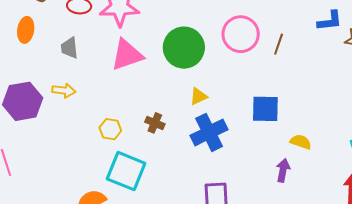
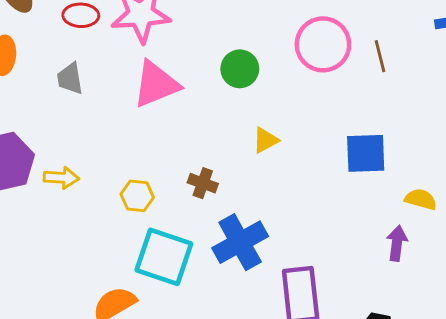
brown line: (279, 44) -> (380, 56), turned -30
green circle: (184, 48) -> (240, 69), size x0.6
yellow arrow: (64, 90) -> (61, 178), moved
blue cross: (209, 132) -> (240, 242), moved

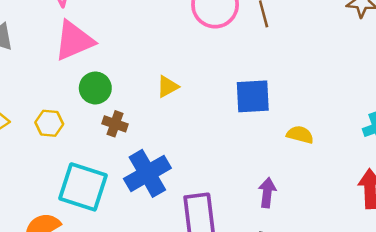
green circle: (240, 69) -> (95, 88), moved
yellow hexagon: (137, 196) -> (49, 123), moved
purple arrow: (397, 243) -> (267, 193), moved

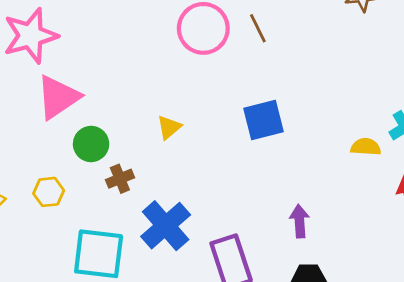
brown cross: (115, 124) -> (120, 179), turned -30
yellow semicircle: (300, 135) -> (366, 147), moved

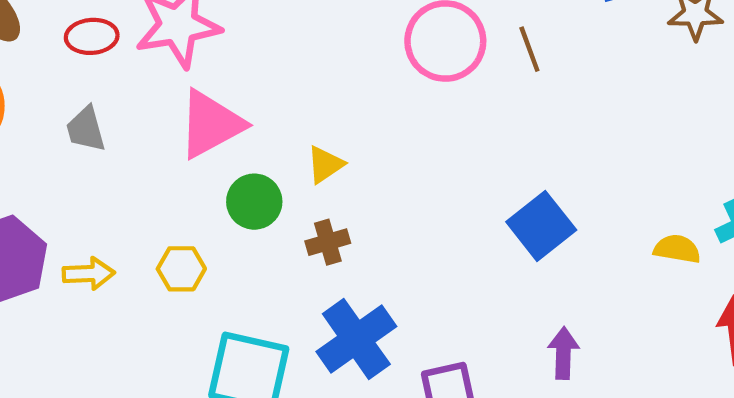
blue square: (263, 120) -> (541, 226), moved, turned -30
yellow triangle: (169, 127) -> (325, 165), moved
brown cross: (120, 179) -> (328, 242), moved

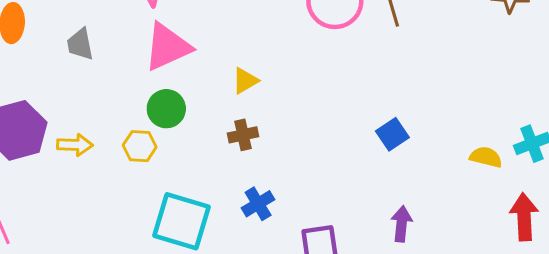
green circle: (254, 202) -> (166, 109), moved
blue square: (541, 226) -> (392, 134), size x0.7
blue cross: (356, 339) -> (258, 204), size x0.6

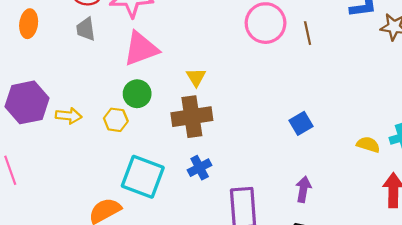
gray trapezoid: (80, 44) -> (86, 29), moved
yellow triangle: (245, 81) -> (196, 77), turned -35
brown cross: (243, 135) -> (192, 117), size x1.8

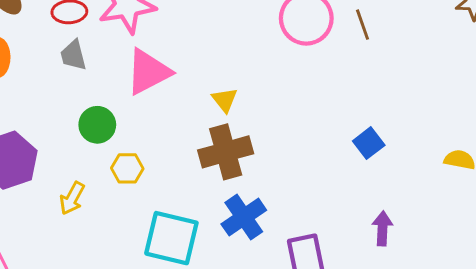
green circle: (137, 94) -> (97, 125), moved
yellow arrow: (69, 116) -> (72, 198), moved, turned 120
blue cross: (200, 168) -> (244, 217), size x1.4

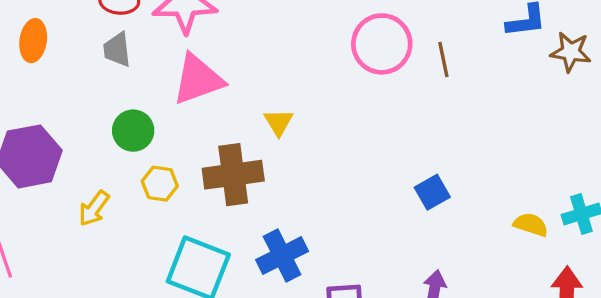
brown cross: (226, 152) -> (233, 175), moved

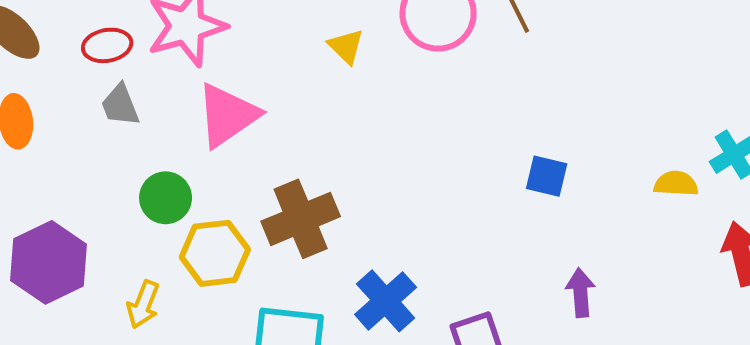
yellow triangle: (279, 122) -> (346, 46), moved
yellow hexagon: (160, 184) -> (215, 253), size x1.5
blue square: (432, 192) -> (547, 176), turned -32

